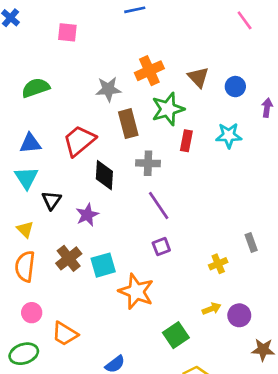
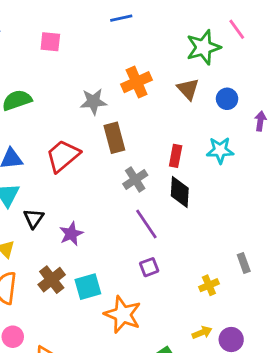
green star: (168, 109) -> (203, 47), moved
gray cross: (148, 163) -> (135, 179), turned -35
black diamond: (104, 175) -> (180, 192), moved

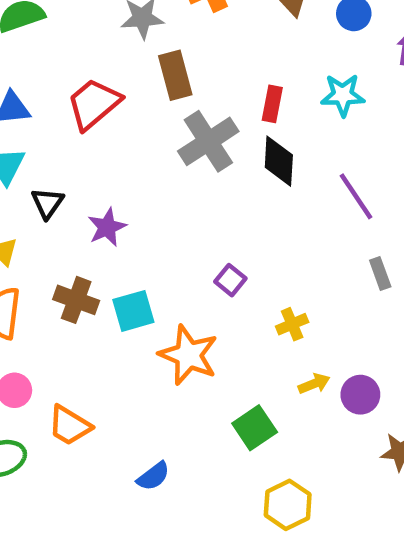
gray cross: (135, 179) -> (208, 141), size x1.5
purple line: (146, 224) -> (356, 196), moved
purple square: (149, 267) -> (230, 280), turned -30
brown cross: (52, 280) -> (76, 300), turned -32
yellow cross: (209, 285) -> (292, 324), moved

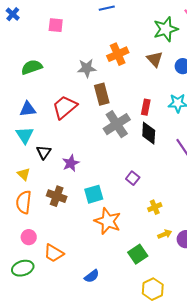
purple square: (230, 280) -> (133, 178), moved
cyan square: (133, 311) -> (94, 194), moved

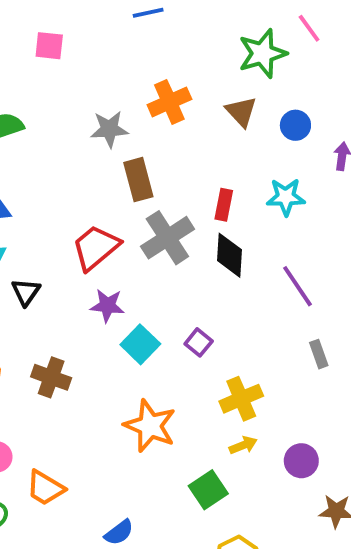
red trapezoid: (65, 107) -> (96, 247), moved
purple star: (71, 163) -> (107, 306), moved, turned 30
cyan square: (94, 194) -> (140, 344), moved, turned -30
yellow cross: (155, 207) -> (241, 399), size x1.5
yellow arrow: (165, 234) -> (243, 445), moved

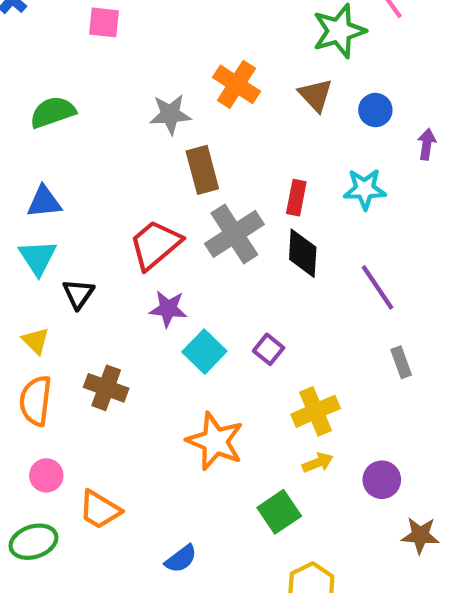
orange cross: (169, 102) -> (236, 84), turned -33

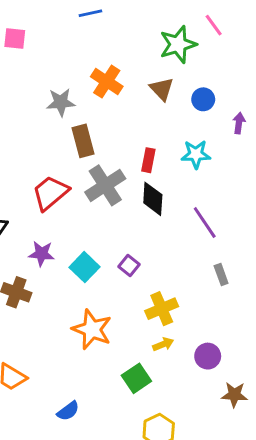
purple star: (168, 309) -> (41, 254), moved

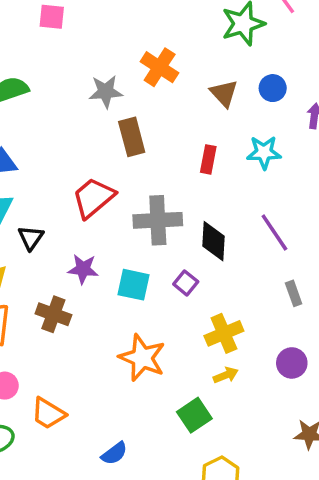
brown triangle: (162, 89) -> (224, 93), moved
gray cross: (105, 185) -> (158, 220), moved, turned 30
black diamond: (153, 199) -> (214, 241), moved
cyan square: (85, 267) -> (133, 285), turned -32
purple circle: (208, 356) -> (292, 363), moved

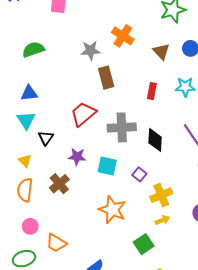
purple square: (186, 283) -> (139, 174), moved
brown cross: (53, 314) -> (59, 184), turned 30

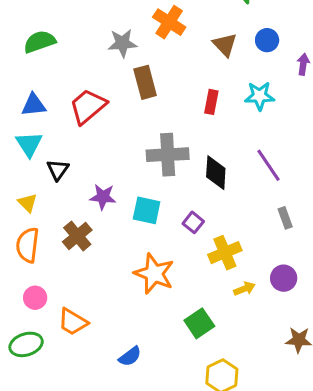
red trapezoid: (83, 114) -> (88, 106), moved
yellow arrow: (162, 220) -> (244, 289), moved

